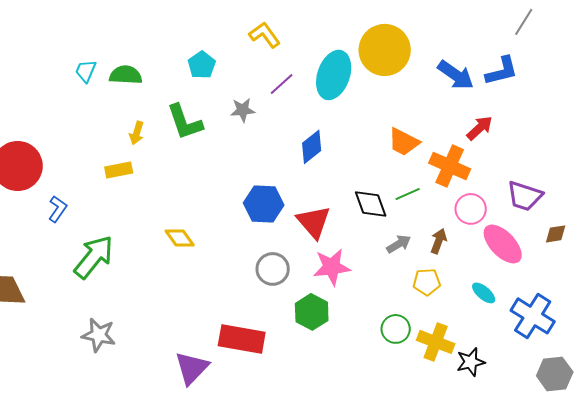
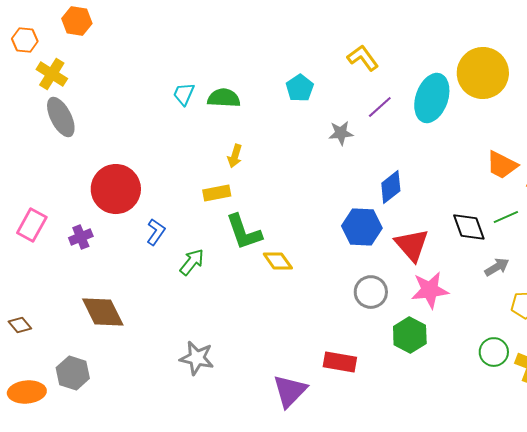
green L-shape: (185, 122) -> (244, 232), moved
blue diamond: (312, 147) -> (391, 187), moved
green arrow: (94, 257) -> (192, 262), moved, size x0.6
red rectangle: (242, 339) -> (340, 362), size x0.7

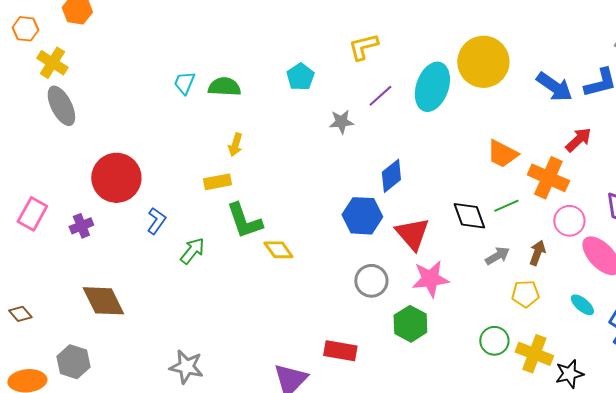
yellow L-shape: (363, 58) -> (363, 47), turned -68
gray star: (197, 358) -> (186, 367), moved

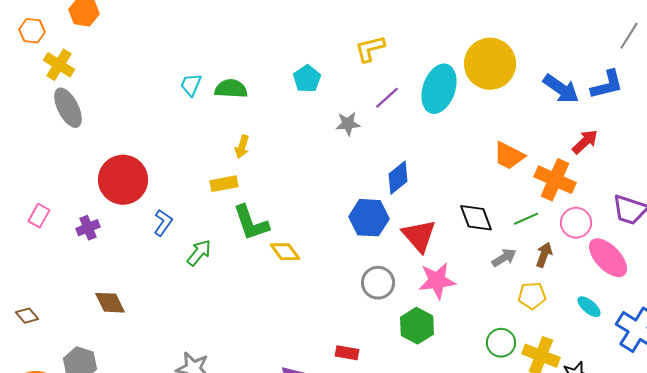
green line: (506, 206) -> (526, 219), moved
pink rectangle: (32, 214) -> (39, 216), size x0.7
brown diamond: (103, 301) -> (110, 303), size x0.7
red rectangle: (340, 351) -> (347, 353), size x0.7

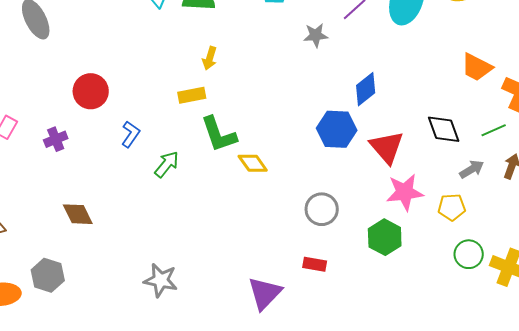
red circle: (123, 180) -> (91, 91), size x0.7
gray circle: (378, 283) -> (322, 209), moved
yellow pentagon: (532, 296) -> (452, 207), moved

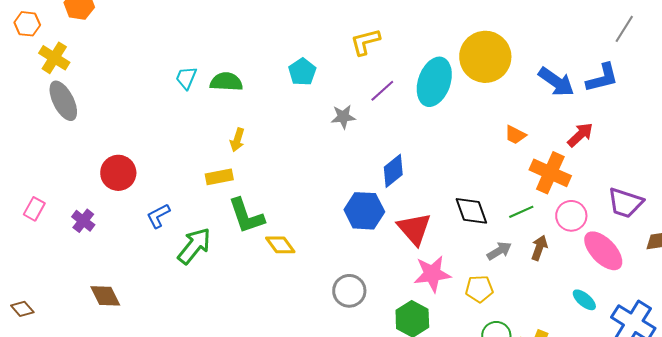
orange trapezoid: (477, 67) -> (515, 135), moved, size x0.7
blue L-shape: (131, 134) -> (158, 216), turned -152
purple cross: (56, 139) -> (83, 221), turned -30
green arrow: (167, 164) -> (194, 246), size x1.4

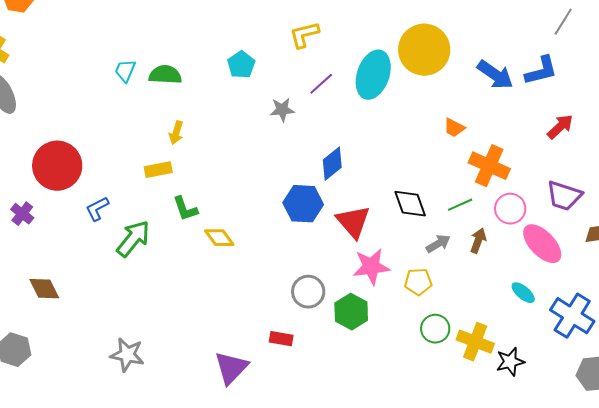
red arrow: (580, 135) -> (560, 127), moved
red circle: (118, 173) -> (57, 166), size x1.4
green L-shape: (246, 216) -> (185, 209), size x0.7
gray circle: (349, 291) -> (308, 292), moved

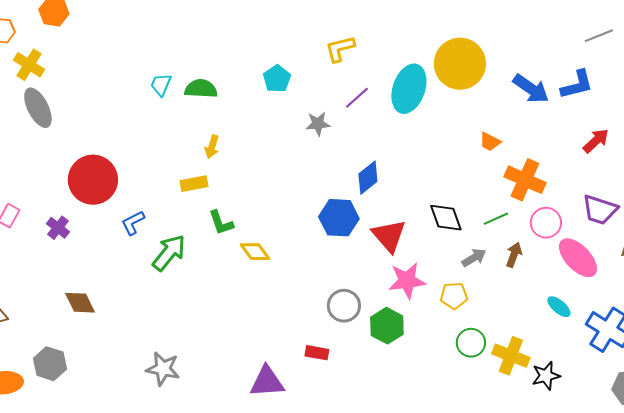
gray line: (563, 22) -> (599, 36), turned 36
purple triangle: (231, 368) -> (267, 382), turned 42

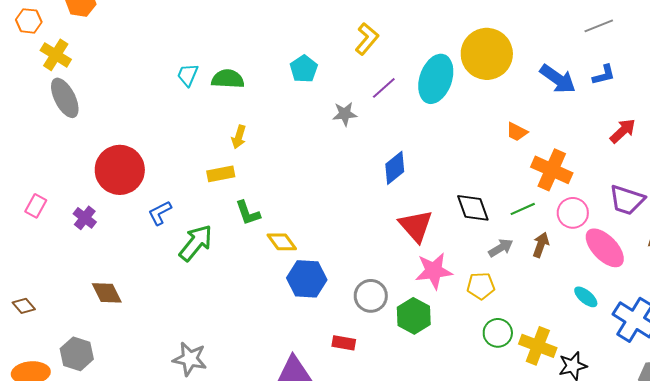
gray line: (599, 36) -> (599, 26), moved
yellow L-shape: (340, 49) -> (367, 39), turned 144
blue L-shape: (577, 85) -> (604, 75), size x0.7
blue hexagon: (339, 218) -> (307, 279), moved

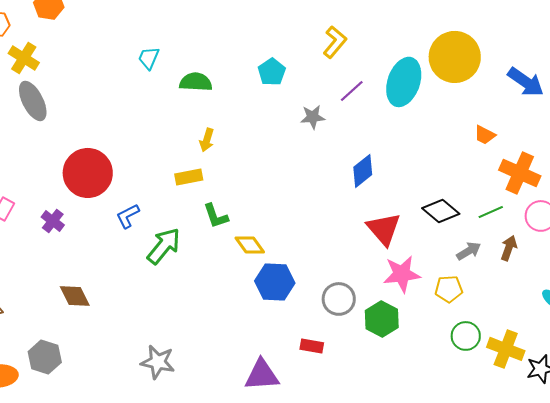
cyan trapezoid: (188, 75) -> (149, 58), moved
black diamond: (473, 208) -> (441, 211), turned -30

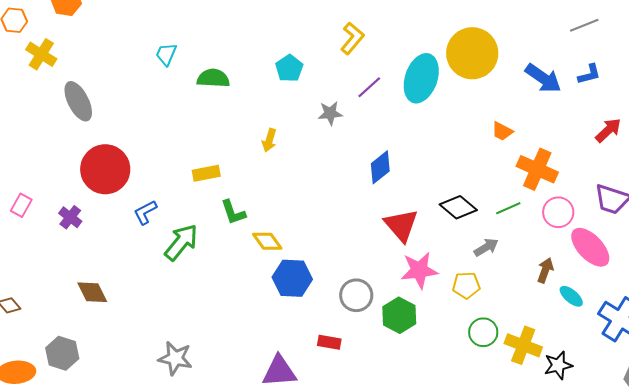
gray ellipse: (33, 101) -> (78, 101), moved
yellow arrow: (207, 140) -> (269, 140), moved
brown arrow: (509, 248) -> (545, 270), moved

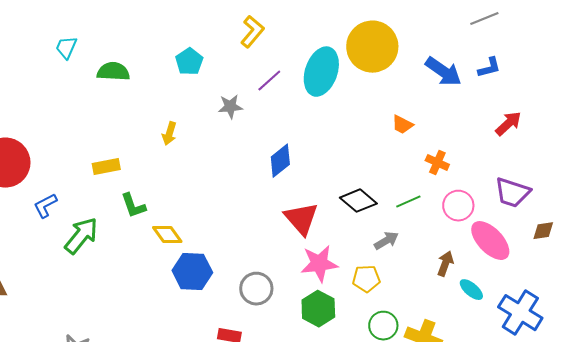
orange cross: (537, 169) -> (437, 163), size x0.6
green hexagon: (399, 315) -> (318, 309), moved

